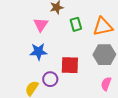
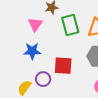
green rectangle: (76, 24) -> (70, 25), size x1.5

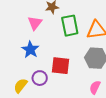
blue star: (32, 51) -> (30, 50), turned 30

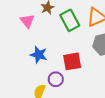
pink triangle: (35, 23) -> (27, 21), moved

